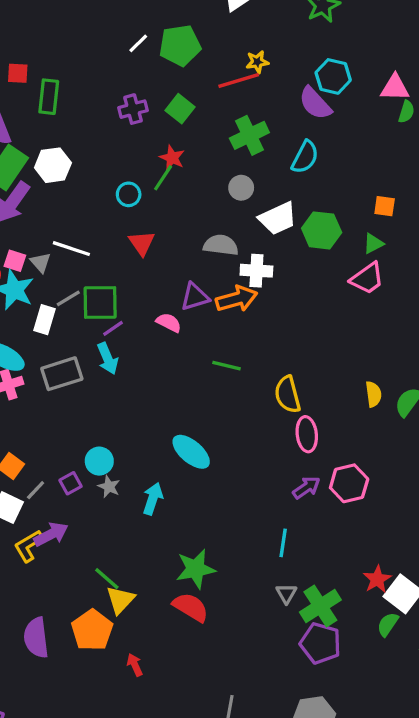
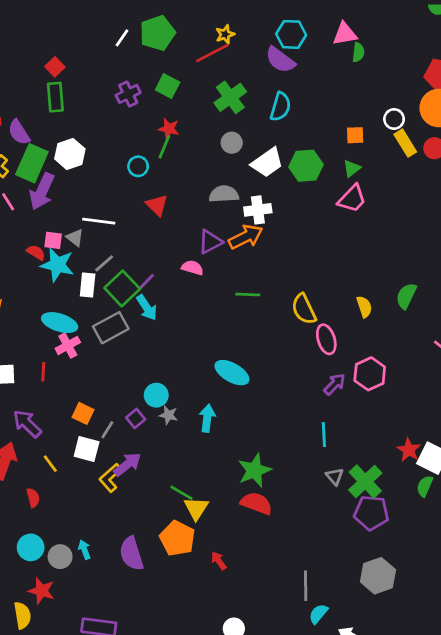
red square: (18, 73) -> (55, 67), moved, turned -36
green square: (100, 302) -> (122, 288), moved, turned -32
yellow semicircle: (373, 394) -> (364, 307), moved

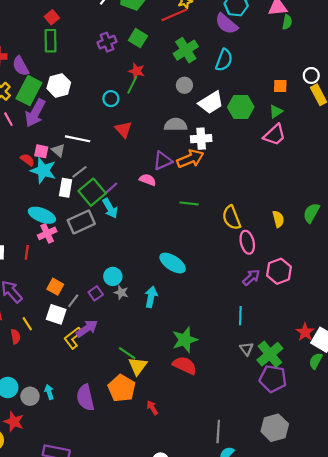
red semicircle: (33, 498) -> (15, 336), moved

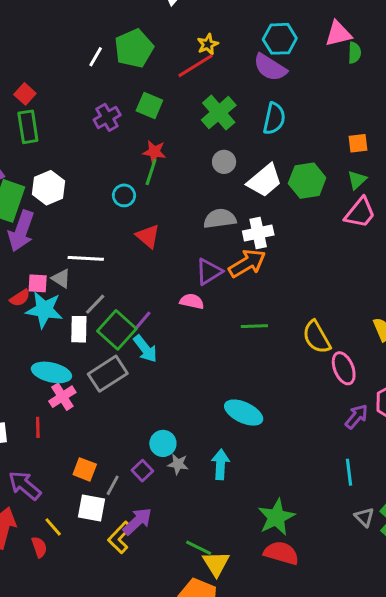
red semicircle: (27, 160) -> (20, 298), turned 120

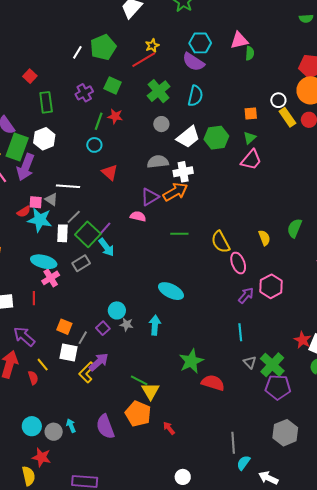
green rectangle: (28, 127) -> (46, 102), moved
green line: (151, 172) -> (99, 121), moved
gray rectangle: (108, 374) -> (81, 263), size x0.7
red semicircle: (281, 553) -> (213, 383), moved

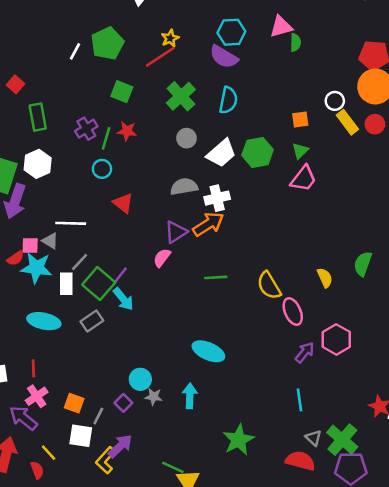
purple cross: (84, 93) -> (86, 129), moved
pink semicircle: (138, 216) -> (162, 258), turned -63
pink cross: (51, 278) -> (37, 396), moved
red semicircle: (213, 383) -> (300, 461), moved

